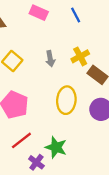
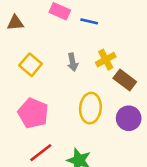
blue line: (76, 15) -> (89, 21), moved, turned -49

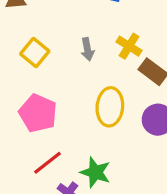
yellow cross: (106, 60) -> (129, 46), turned -30

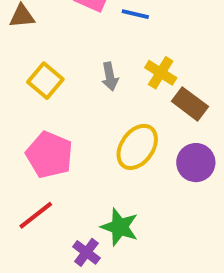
yellow ellipse: (110, 107) -> (137, 147), turned 30
red line: (48, 163) -> (36, 215), moved

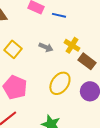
gray arrow: (110, 77) -> (46, 47), turned -56

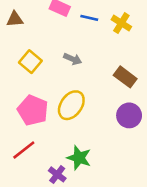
yellow cross: (72, 45) -> (121, 23), moved
yellow ellipse: (60, 83) -> (71, 105), moved

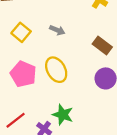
yellow ellipse: (71, 105) -> (56, 70), turned -65
red line: (24, 150) -> (16, 120), moved

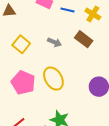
brown rectangle: (102, 46) -> (84, 39), moved

